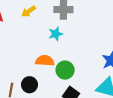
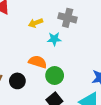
yellow arrow: (29, 11) -> (36, 23), moved

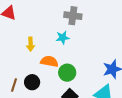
yellow arrow: (36, 23) -> (31, 44), moved, turned -64

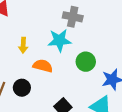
cyan star: (63, 38) -> (59, 40), size x1.5
green circle: (67, 73) -> (86, 62), moved

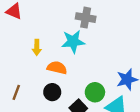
green circle: (86, 62) -> (95, 92), moved
black circle: (22, 88) -> (52, 92), moved

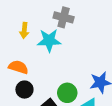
yellow arrow: (37, 47) -> (24, 30), moved
orange semicircle: (57, 68) -> (18, 67), moved

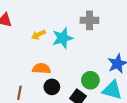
gray cross: (64, 17) -> (89, 20), moved
yellow arrow: (24, 30) -> (38, 35), turned 72

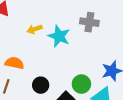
cyan star: (63, 38) -> (59, 36), turned 30
orange semicircle: (41, 69) -> (14, 63), moved

